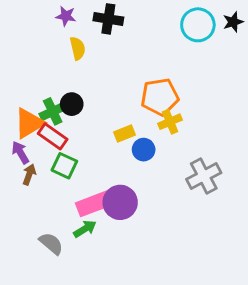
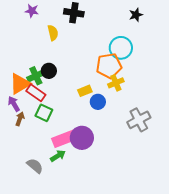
purple star: (66, 16) -> (32, 11), moved
black star: (233, 22) -> (136, 15), moved
cyan circle: (198, 25) -> (121, 48), moved

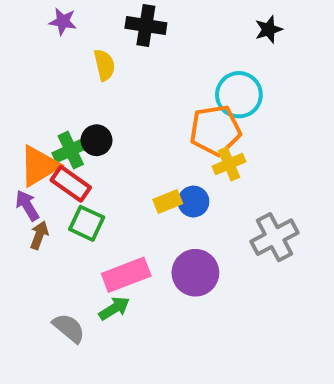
yellow rectangle: (85, 91) -> (168, 202), moved
purple circle: (82, 138) -> (195, 273), moved

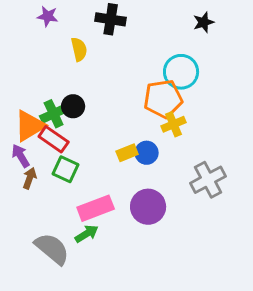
gray semicircle: (69, 328) -> (52, 249), size x1.4

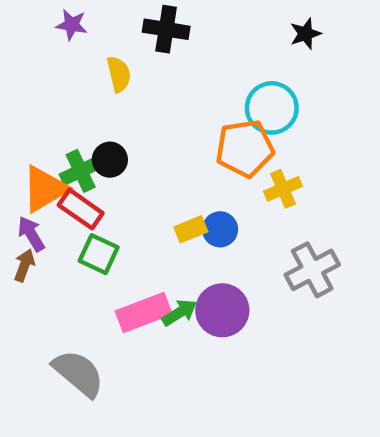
yellow cross: (174, 124) -> (283, 189), moved
brown arrow: (30, 178) -> (24, 265), moved
green arrow: (87, 234) -> (180, 313), moved

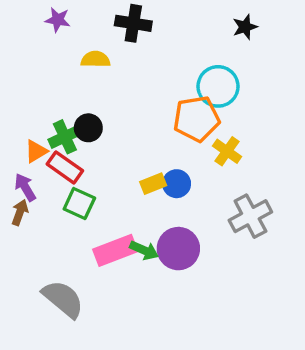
yellow semicircle: (119, 74) -> (95, 59), turned -76
orange triangle: (45, 189) -> (36, 151), size x0.6
yellow cross: (283, 189) -> (227, 151), turned -32
green arrow: (180, 313) -> (144, 250), turned 56

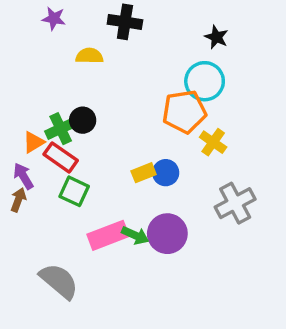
black star: (245, 27) -> (216, 37), moved, turned -30

